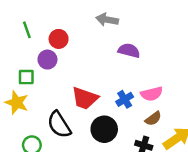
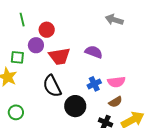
gray arrow: (107, 20) -> (114, 20), moved
purple semicircle: (129, 51) -> (94, 52), moved
red trapezoid: (85, 98) -> (59, 56), moved, turned -35
black semicircle: (59, 125) -> (52, 86), moved

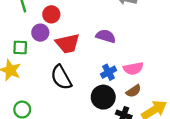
black circle: (75, 106) -> (103, 97), moved

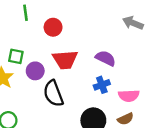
purple circle: (40, 33) -> (35, 71), moved
blue cross: (108, 72) -> (102, 85), moved

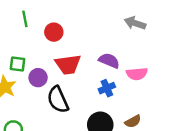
pink semicircle: (129, 96) -> (137, 74), moved

